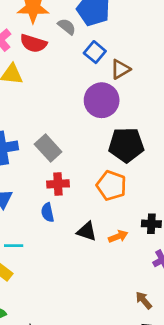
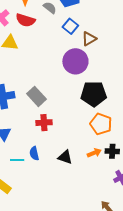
orange pentagon: (111, 186) -> (101, 124), moved
blue semicircle: (48, 212) -> (34, 153), moved
orange arrow: (118, 236) -> (94, 153), moved
cyan line: (14, 246) -> (17, 160), moved

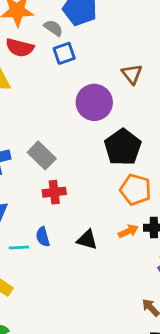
blue square: (70, 26) -> (64, 53), moved, turned 35
brown triangle: (89, 39) -> (132, 74), moved, turned -35
black pentagon: (94, 94) -> (123, 147), turned -30

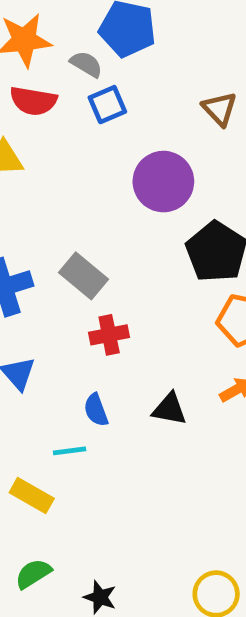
brown triangle: (132, 74) -> (220, 109), moved
cyan line: (19, 248) -> (70, 451), moved

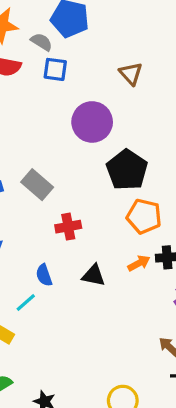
blue square: (107, 105) -> (55, 69), turned 30
red cross: (109, 335) -> (68, 227), moved
cyan line: (70, 451) -> (26, 302), turned -35

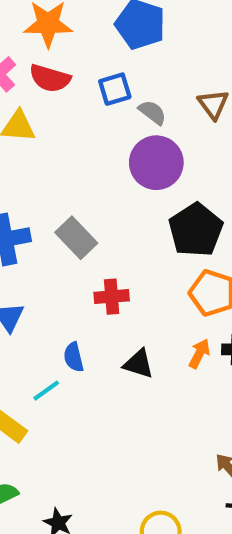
gray semicircle: (41, 42) -> (152, 112), moved
blue square: (55, 69) -> (115, 89), turned -30
orange arrow: (139, 263) -> (199, 354), turned -40

